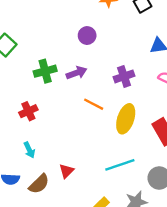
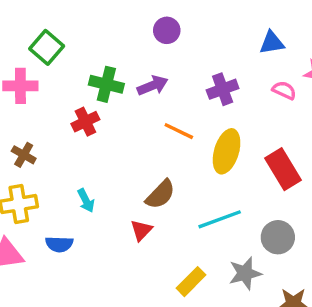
green cross: (45, 71) -> (106, 84), turned 30
red cross: (28, 111) -> (85, 122), moved
brown semicircle: (39, 184) -> (160, 194), moved

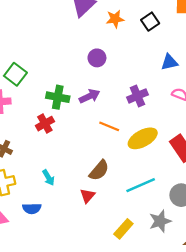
yellow ellipse: (227, 151) -> (143, 138), turned 48

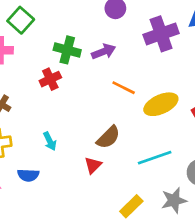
purple cross: (137, 96) -> (161, 34), moved, size x1.4

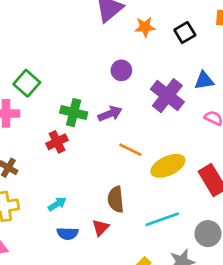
purple cross: (161, 34) -> (167, 96), turned -32
brown semicircle: (108, 137) -> (116, 199), turned 130
cyan arrow: (50, 141) -> (57, 204), turned -96
blue semicircle: (28, 175) -> (67, 233), moved

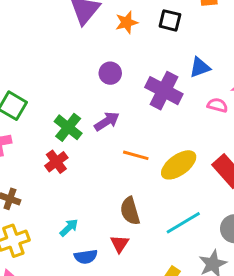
black square: (185, 33) -> (170, 20), turned -35
green cross: (74, 113) -> (68, 127), turned 35

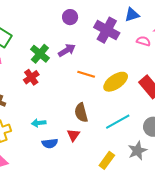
cyan arrow: (69, 228) -> (39, 123), turned -144

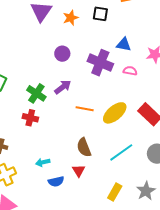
blue triangle: (132, 15) -> (124, 44), turned 35
pink semicircle: (143, 41) -> (130, 71), moved
red cross: (31, 77) -> (30, 118), turned -35
gray star: (137, 151) -> (146, 191), moved

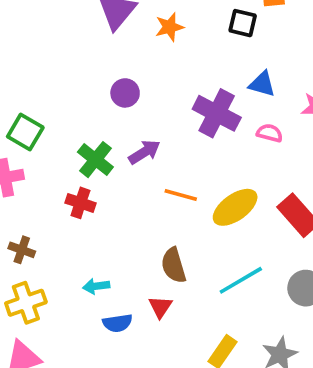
black square: (100, 14) -> (243, 23), moved
purple circle: (62, 54) -> (125, 93), moved

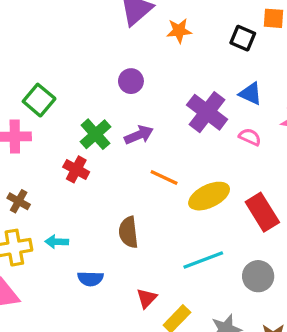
brown semicircle: (174, 265) -> (128, 232), moved
cyan arrow: (96, 286) -> (57, 242), moved
red triangle: (160, 307) -> (147, 298), moved

